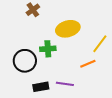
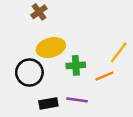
yellow ellipse: (68, 29) -> (51, 48), moved
green cross: (48, 49) -> (76, 65), moved

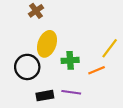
yellow ellipse: (51, 48) -> (47, 44), turned -55

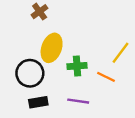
orange line: (97, 70) -> (106, 77), turned 49
black rectangle: (45, 96) -> (38, 102), moved

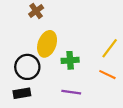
orange line: (106, 77) -> (107, 75), moved
black rectangle: (38, 102) -> (22, 93), moved

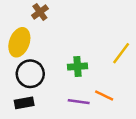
yellow ellipse: (47, 44) -> (19, 42), moved
orange line: (107, 75) -> (104, 96), moved

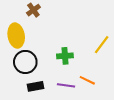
yellow ellipse: (19, 42) -> (16, 36), turned -30
black rectangle: (24, 103) -> (35, 86), moved

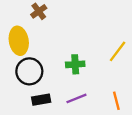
orange line: (87, 80) -> (116, 101), moved, turned 49
purple line: (66, 85) -> (76, 98), turned -30

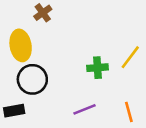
green cross: (75, 64) -> (98, 68), moved
black rectangle: (41, 100) -> (14, 111), moved

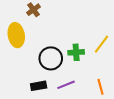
black circle: (32, 79) -> (51, 58), moved
black rectangle: (14, 111) -> (39, 86), moved

